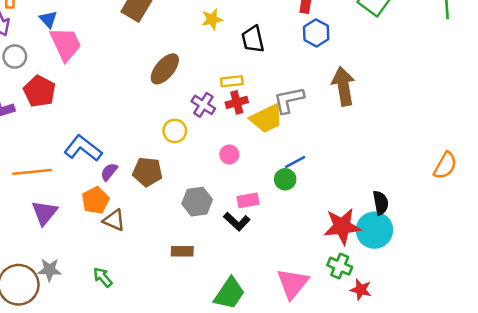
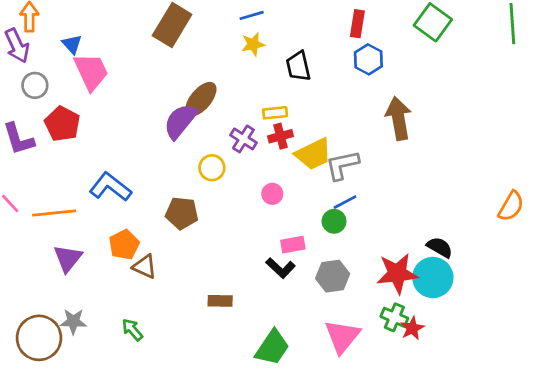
gray L-shape: (289, 100) -> (342, 165), moved
purple semicircle: (109, 172) -> (180, 121), moved, size x1.8
gray hexagon: (197, 202) -> (333, 276), moved
black semicircle: (381, 203) -> (440, 247), turned -50
red star: (361, 290) -> (412, 328), moved, turned 30

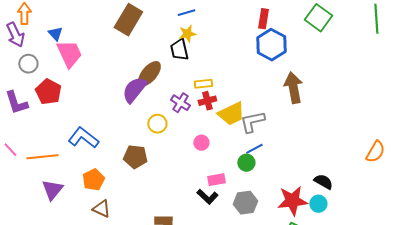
blue hexagon: (368, 59) -> (271, 45), size x1.4
black trapezoid: (298, 66) -> (179, 50), moved
brown triangle: (145, 267) -> (101, 209), moved
cyan circle: (433, 278) -> (318, 204), size x0.6

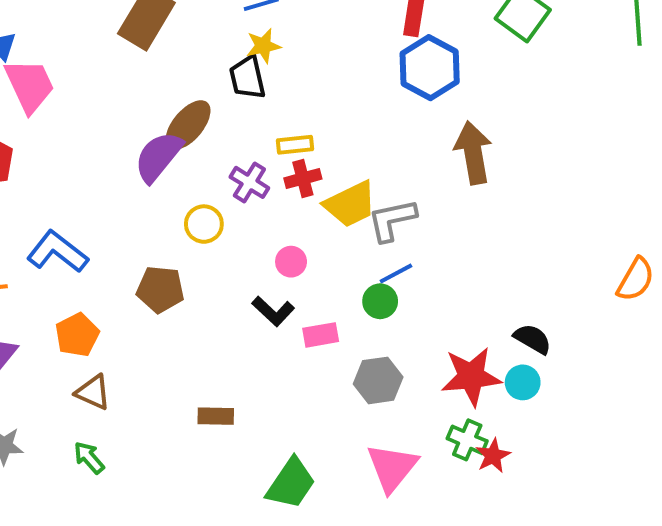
black L-shape: (207, 197) -> (273, 311), moved

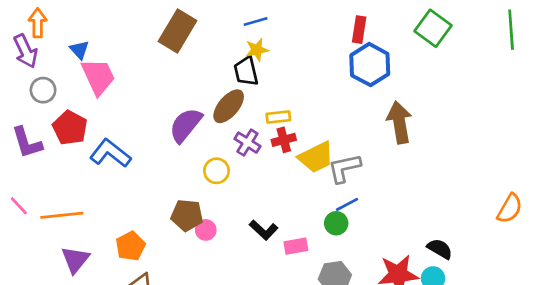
brown ellipse: (188, 125) -> (229, 106), moved
blue L-shape: (57, 252) -> (110, 153), moved
pink circle: (291, 262) -> (206, 230), moved

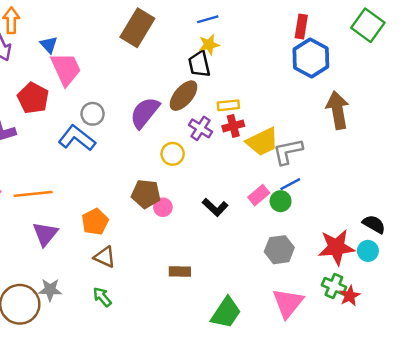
gray circle: (43, 90) -> (93, 114), moved
red pentagon: (70, 128) -> (33, 98), moved
pink rectangle: (296, 246) -> (259, 195), moved, turned -30

